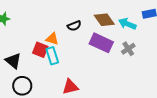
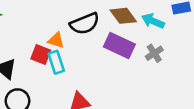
black semicircle: (74, 26) -> (85, 24), size x1.6

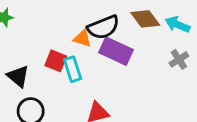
orange triangle: (56, 40) -> (82, 38), moved
purple rectangle: (119, 45) -> (116, 51), moved

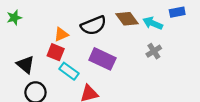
orange triangle: (82, 38) -> (61, 34), moved, turned -40
purple rectangle: (116, 51) -> (102, 59), moved
cyan rectangle: (73, 69) -> (69, 71), moved, turned -36

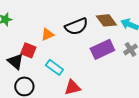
red square: (56, 52) -> (28, 50), moved
purple rectangle: (102, 59) -> (102, 49), moved, turned -50

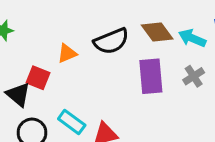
purple rectangle: (102, 49) -> (151, 76), turned -70
cyan rectangle: (54, 67) -> (72, 122), moved

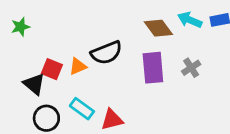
cyan arrow: (192, 38) -> (190, 20), moved
black semicircle: (111, 41) -> (106, 53), moved
orange triangle: (67, 53) -> (78, 66), moved

